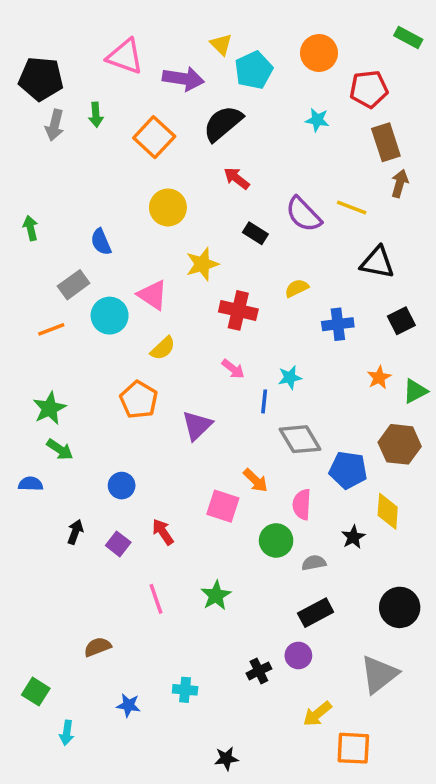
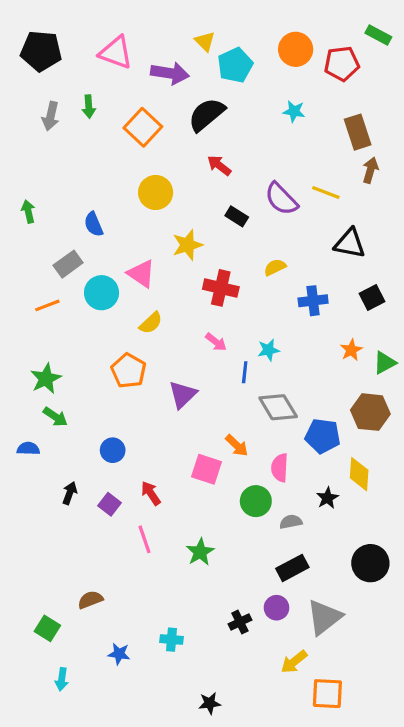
black pentagon: (41, 79) -> (41, 51), moved
red pentagon: (369, 89) -> (342, 64), moved
pink line: (156, 599) -> (144, 539), moved
gray triangle: (379, 674) -> (324, 617), moved
green square: (36, 692) -> (47, 628), moved

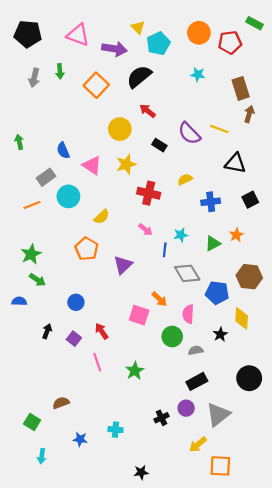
yellow circle: (156, 192) -> (120, 129), moved
pink triangle: (141, 274) -> (92, 165), moved
green triangle: (385, 363) -> (213, 243), moved

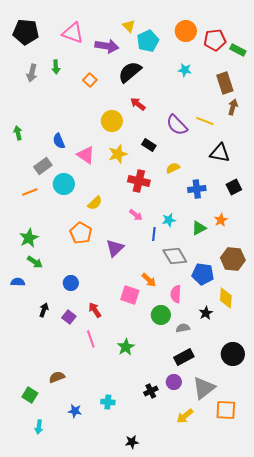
green rectangle: (255, 23) -> (238, 50), moved
orange square: (96, 85) -> (90, 80), size x0.6
black rectangle: (159, 145) -> (149, 145), moved
orange square: (220, 466) -> (226, 410), moved

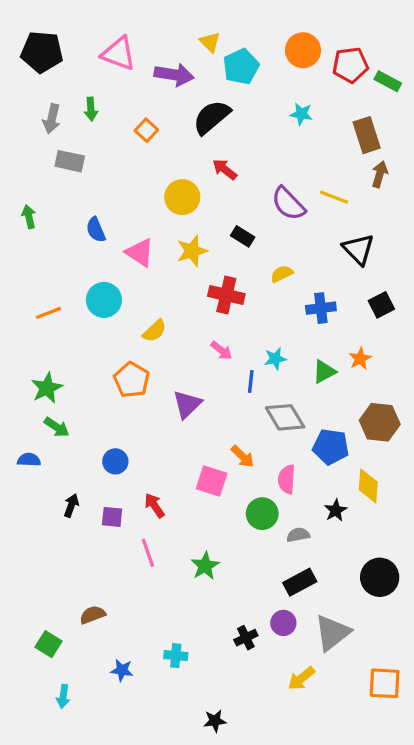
black triangle: (220, 153) -> (358, 249), turned 35
gray rectangle: (43, 166) -> (70, 161), moved, turned 48
purple square: (69, 317) -> (112, 517), turned -32
orange square: (226, 410) -> (385, 683), moved

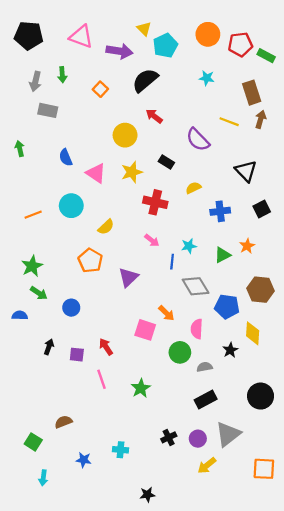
yellow line: (334, 197) -> (229, 122), moved
blue circle: (115, 461) -> (71, 308), moved
purple circle: (283, 623) -> (198, 439), moved

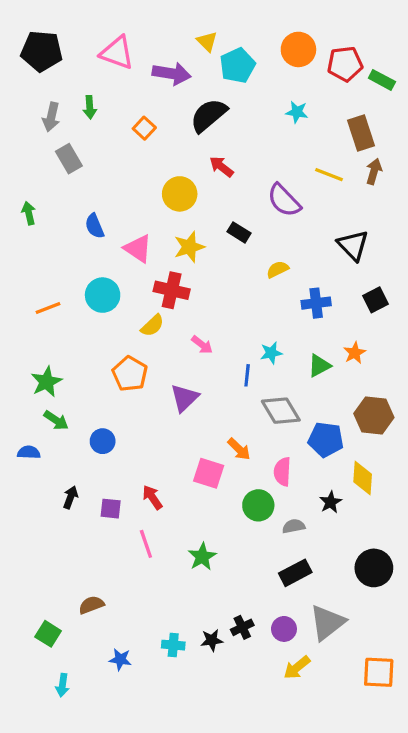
gray rectangle: (48, 110) -> (69, 159), turned 48
red cross: (155, 202) -> (172, 290), moved
pink arrow: (152, 240) -> (202, 345), moved
black star: (147, 495) -> (212, 640), moved

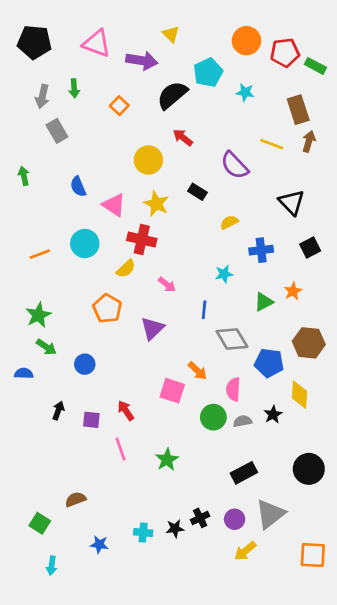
cyan pentagon: (237, 66) -> (208, 73), moved
yellow star: (189, 247) -> (156, 204), turned -30
cyan star: (271, 353) -> (224, 274), moved
gray semicircle: (294, 526) -> (243, 421), moved

